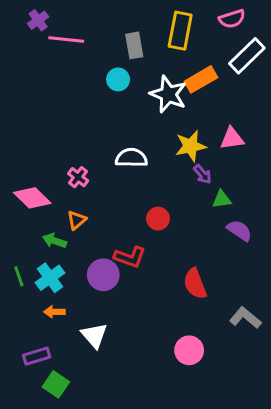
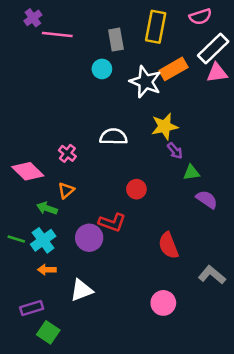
pink triangle: (232, 139) -> (217, 73), moved
green line: (19, 276) -> (16, 239), turned -54
white triangle: (94, 335) -> (81, 290), turned 50

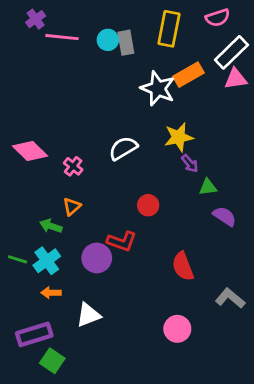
cyan circle: (102, 69) -> (108, 40), moved
white semicircle: (113, 137) -> (123, 148), turned -32
pink diamond: (28, 171) -> (30, 151), moved
purple rectangle: (32, 308) -> (34, 334), size x1.4

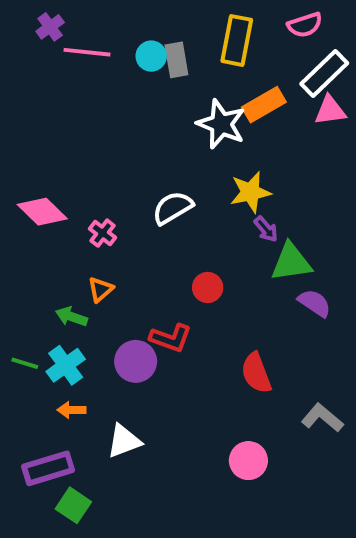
green triangle: (208, 187) -> (291, 262), size x1.6

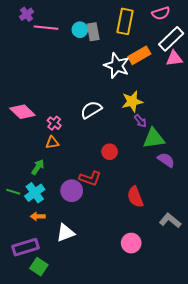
orange triangle: (101, 289) -> (52, 143), moved, turned 32
green arrow: (71, 317) -> (38, 167), turned 105

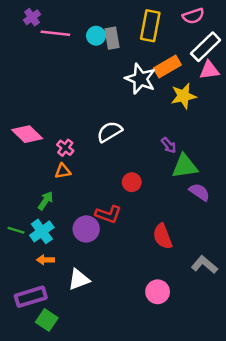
yellow star: (132, 101) -> (183, 96), moved

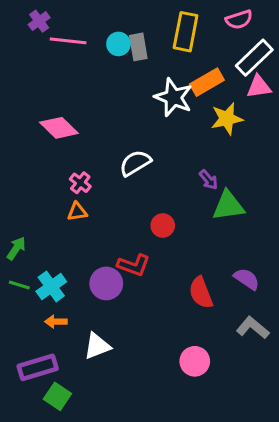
pink diamond: (27, 134) -> (59, 128), moved
purple semicircle: (199, 192) -> (247, 279), moved
green arrow: (46, 201) -> (16, 248), moved

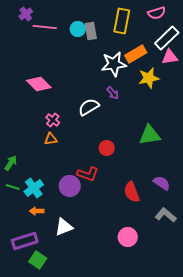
white star: (173, 97) -> (114, 64), turned -30
purple arrow: (208, 180) -> (113, 93), moved

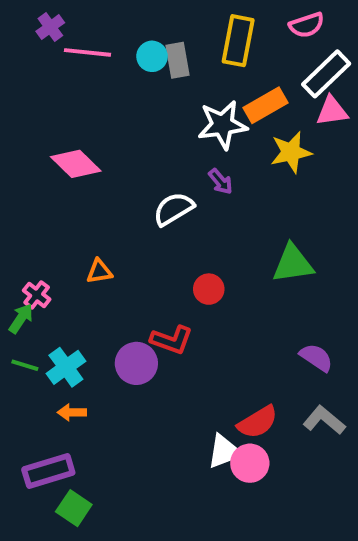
pink cross: (53, 120) -> (37, 295), moved
red semicircle: (132, 192) -> (258, 422), moved, turned -100
white triangle: (64, 227) -> (224, 451), moved

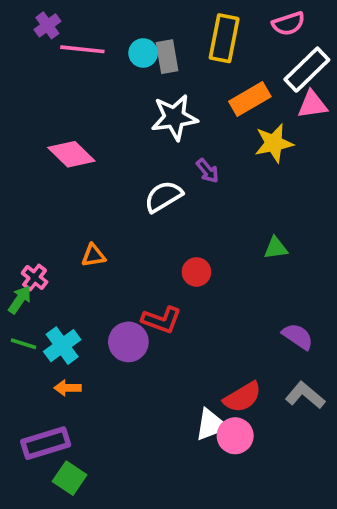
white star: (222, 125) -> (174, 117), moved
green triangle: (293, 264) -> (276, 248), size x0.6

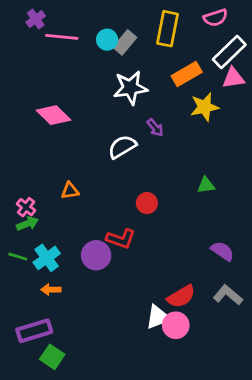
gray rectangle: (167, 57) -> (125, 42), turned 50
green arrow: (20, 300) -> (27, 224), moved, turned 35

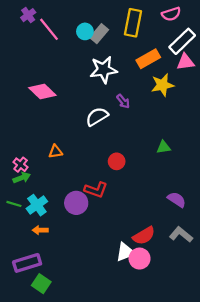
pink line: (62, 37) -> (49, 29), turned 45

